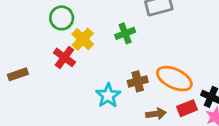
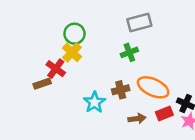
green circle: (62, 18) -> (75, 34), moved
green cross: (125, 33) -> (129, 52), moved
brown rectangle: (18, 74) -> (42, 84), moved

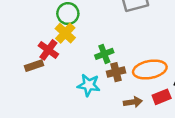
green cross: (129, 52) -> (104, 54), moved
orange ellipse: (153, 87) -> (150, 70), turned -36
cyan star: (94, 102) -> (89, 85), turned -30

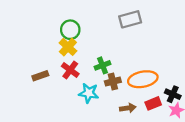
red cross: (48, 50) -> (70, 70), moved

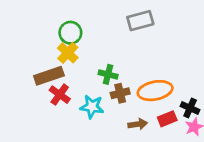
green cross: (102, 65) -> (108, 74), turned 35
red cross: (70, 70) -> (60, 95), moved
brown rectangle: (40, 76) -> (49, 76), moved, size x1.5

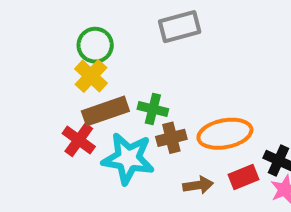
gray rectangle: (140, 21) -> (180, 27), moved
brown rectangle: (49, 76) -> (105, 111), moved
cyan star: (92, 107) -> (128, 158), size x1.4

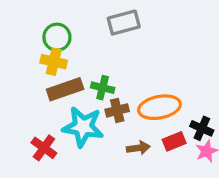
yellow cross: (91, 76) -> (54, 62), turned -30
red cross: (79, 140) -> (44, 148), moved

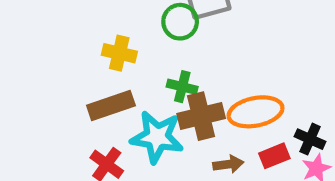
green circle: (57, 37) -> (180, 22), moved
brown rectangle: (65, 89) -> (111, 106), moved
brown cross: (117, 110) -> (201, 116), size x1.5

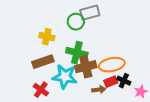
green cross: (182, 87) -> (77, 53), size x1.5
black cross: (310, 139) -> (124, 81), moved
red rectangle: (274, 156) -> (111, 82), moved

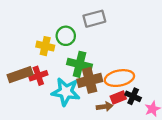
green circle: (76, 22) -> (66, 36), moved
brown rectangle: (43, 62) -> (20, 75), moved
red cross: (41, 90) -> (38, 76), moved, turned 35

